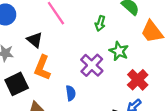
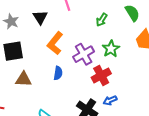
orange L-shape: (42, 68) -> (55, 43), moved
red cross: (138, 80) -> (101, 76), moved

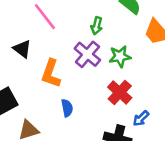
green star: (111, 49) -> (120, 56), turned -30
purple cross: (84, 54) -> (87, 54), moved

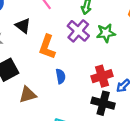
red cross: (120, 92) -> (102, 76), moved, turned 30

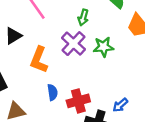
black triangle: (23, 26) -> (13, 36), turned 49
red cross: (102, 76) -> (78, 101), moved

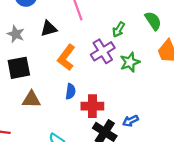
green star: (103, 47) -> (130, 62), turned -30

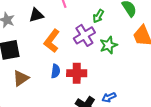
brown triangle: (31, 99) -> (21, 78), turned -36
red cross: (92, 106) -> (77, 73), moved

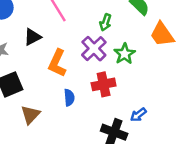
red cross: (77, 73) -> (104, 84), moved

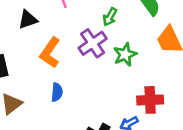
red cross: (104, 84) -> (150, 100), moved

